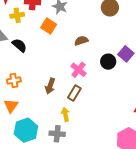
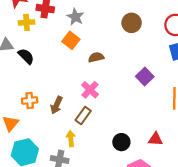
orange square: (49, 26) -> (71, 40), moved
black circle: (108, 62) -> (121, 142), moved
orange cross: (14, 81) -> (30, 100), moved

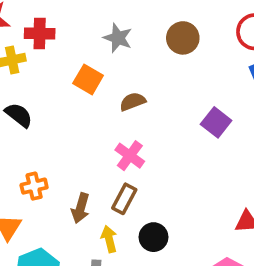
gray star: (75, 17) -> (118, 38), moved
brown arrow: (57, 105) -> (81, 208), moved
black circle: (121, 142) -> (153, 237), moved

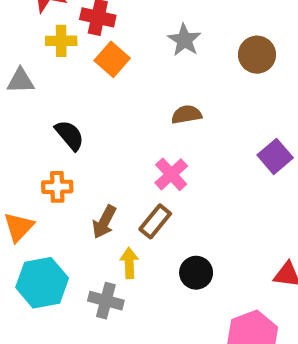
orange square: (88, 79) -> (112, 59), moved
black semicircle: (19, 115) -> (70, 135), moved
black circle: (153, 237) -> (196, 273), moved

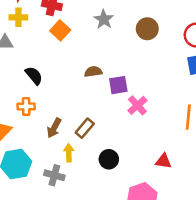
yellow cross: (61, 41) -> (18, 17), moved
brown semicircle: (187, 115) -> (93, 72), moved
purple square: (275, 156) -> (118, 85), moved, turned 30
pink cross: (171, 174) -> (137, 105), moved

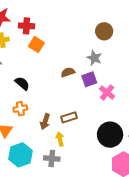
gray star: (104, 19) -> (94, 58), moved
brown rectangle: (85, 128) -> (69, 117), turned 42
black circle: (109, 159) -> (110, 135), moved, size x1.6

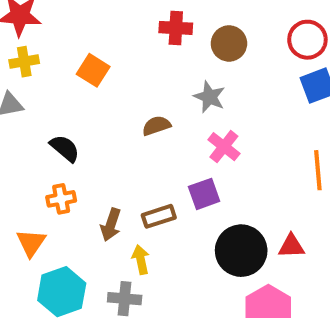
red cross: (26, 26) -> (176, 28), moved
purple square: (89, 79) -> (204, 194), moved
pink cross: (107, 92) -> (224, 147), moved

